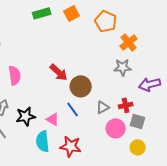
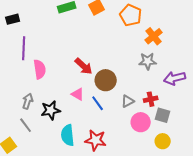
pink triangle: (53, 119) -> (78, 94), moved

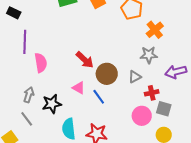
black rectangle: (13, 19) -> (14, 13), turned 40
gray triangle: (128, 101) -> (135, 77), moved

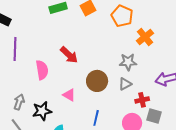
gray star: (149, 55) -> (128, 62), moved
red arrow: (85, 60) -> (69, 55), moved
pink semicircle: (41, 63) -> (42, 70), moved
blue line: (99, 97) -> (96, 118), moved, turned 49

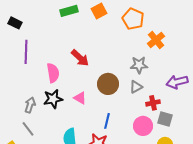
black star: (42, 111) -> (53, 99), moved

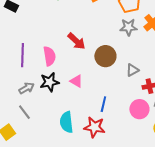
purple line: (26, 52) -> (22, 55), moved
gray star: (139, 65) -> (128, 27), moved
brown circle: (108, 84) -> (105, 56), moved
gray arrow: (30, 105) -> (26, 88), turned 42

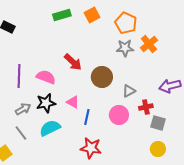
pink semicircle: (49, 56) -> (46, 77), turned -60
blue line: (103, 104) -> (87, 117), moved
pink circle: (139, 109) -> (119, 115), moved
cyan semicircle: (66, 122) -> (50, 128), moved, turned 70

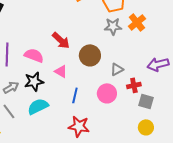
pink triangle: (73, 102) -> (61, 71), moved

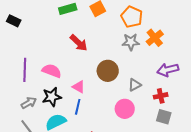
red arrow: (61, 40) -> (79, 43), moved
purple arrow: (158, 64) -> (168, 70), moved
red cross: (134, 85) -> (161, 96), moved
blue line: (75, 95) -> (78, 107), moved

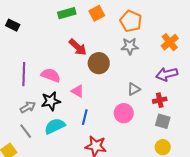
orange cross: (155, 38) -> (170, 42), moved
brown circle: (108, 71) -> (99, 63), moved
blue line: (78, 107) -> (85, 117), moved

